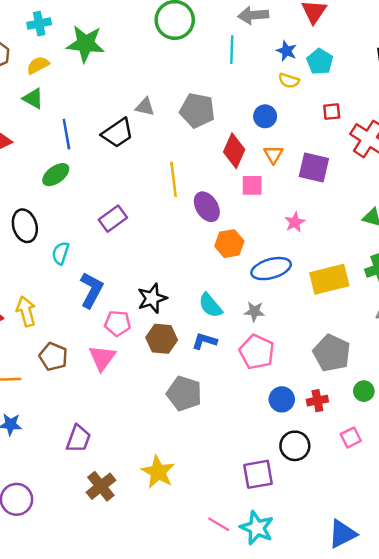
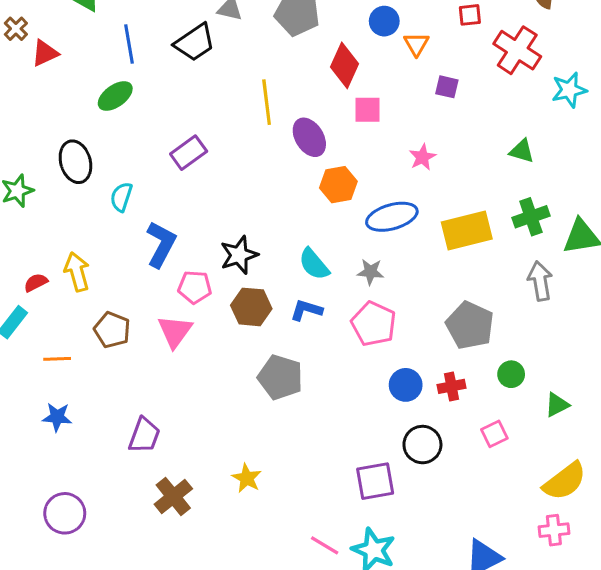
orange triangle: (273, 154) -> (416, 44), moved
purple square: (314, 167) -> (447, 87), size x0.6
yellow star: (158, 472) -> (247, 478), size x0.7

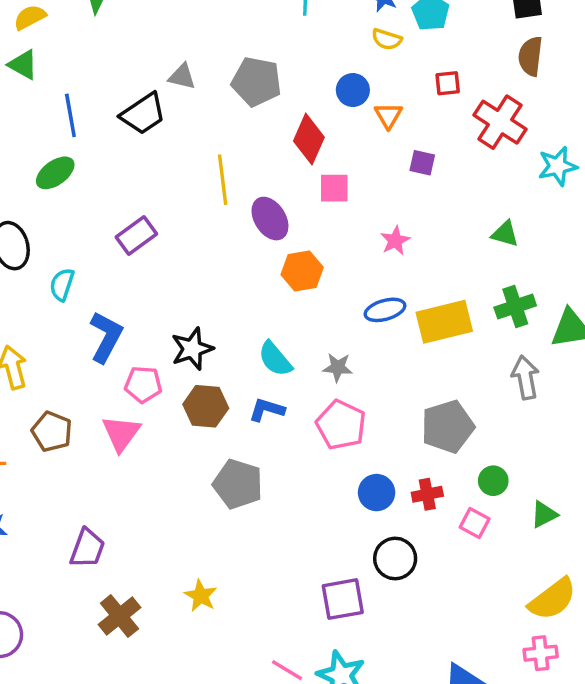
blue ellipse: (392, 217) -> (385, 310), moved, size x0.7
gray pentagon: (470, 325) -> (448, 427), turned 30
pink square: (494, 434) -> (475, 523), moved, turned -36

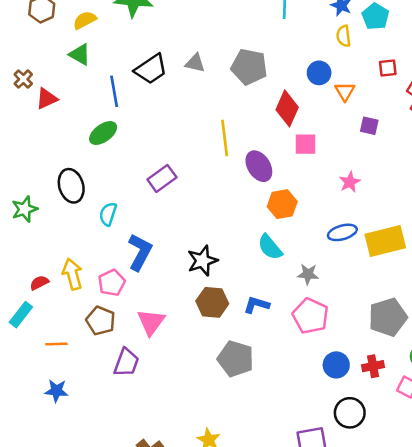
yellow semicircle: (387, 39) -> (344, 36), turned 65
black trapezoid: (143, 114) -> (151, 69), moved
cyan semicircle: (275, 359) -> (270, 247), moved
pink pentagon: (143, 384) -> (112, 283), moved, turned -30
purple trapezoid: (87, 548) -> (126, 362), moved

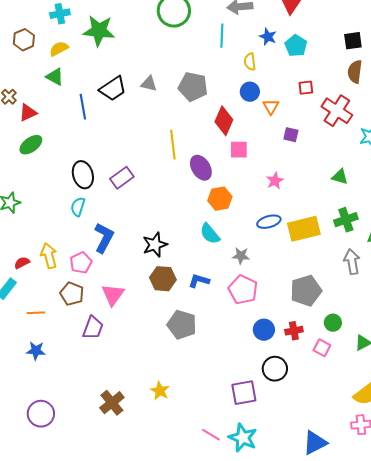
yellow semicircle: (344, 36) -> (250, 62), moved
green ellipse: (103, 133) -> (31, 145), moved
black ellipse: (71, 186) -> (83, 175), moved

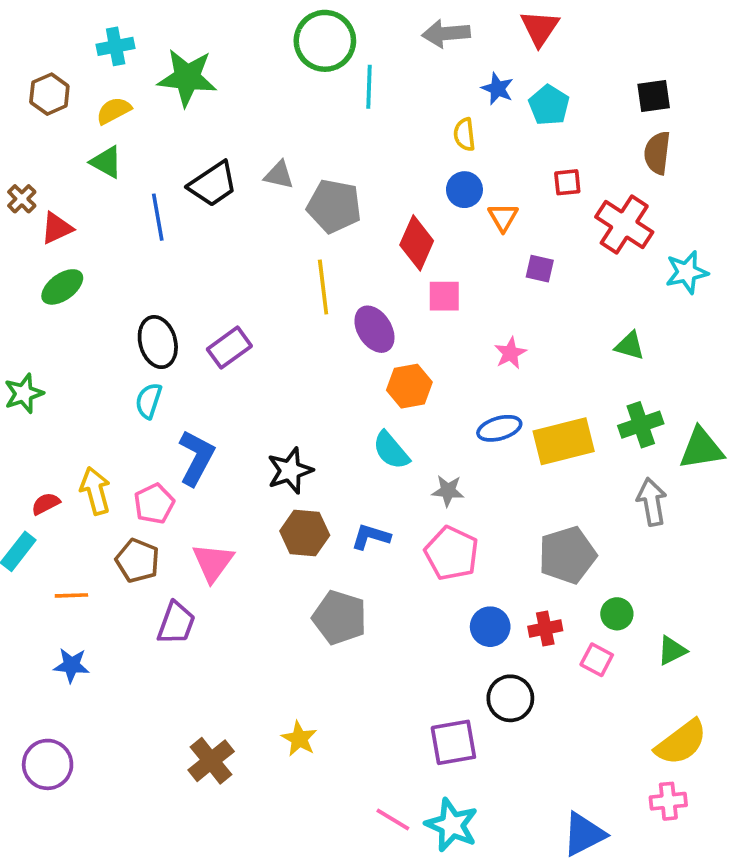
cyan line: (222, 36) -> (369, 87), moved
gray pentagon: (193, 87) -> (334, 206), moved
purple circle: (41, 414) -> (48, 764), moved

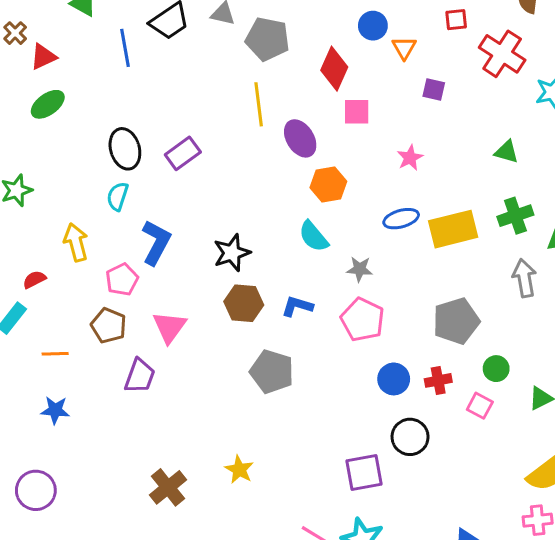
yellow arrow: (95, 491) -> (76, 242), moved

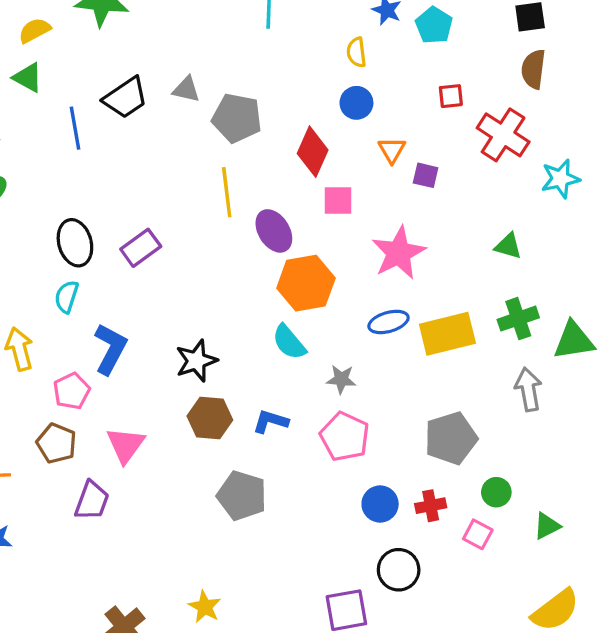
orange triangle: (404, 48) -> (392, 150), moved
pink star: (410, 158) -> (399, 253), size x1.8
orange hexagon: (328, 184) -> (306, 283), size x1.4

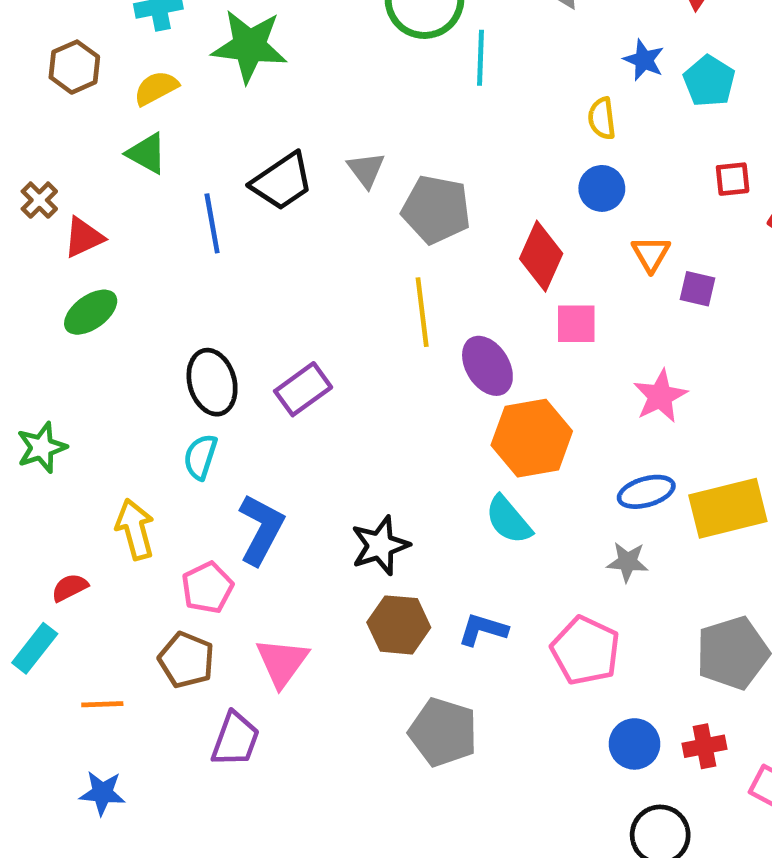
gray triangle: (186, 89) -> (366, 170), turned 40
pink star: (399, 253) -> (660, 396), size x0.7
gray star: (341, 379) -> (628, 562), moved

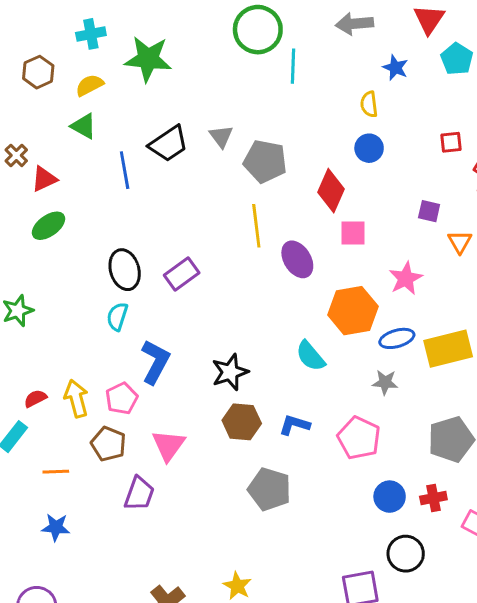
cyan pentagon: (709, 81) -> (457, 59), moved
orange triangle: (651, 254) -> (460, 242), moved
orange hexagon: (532, 438) -> (353, 311), moved
yellow arrow: (135, 529) -> (76, 398), moved

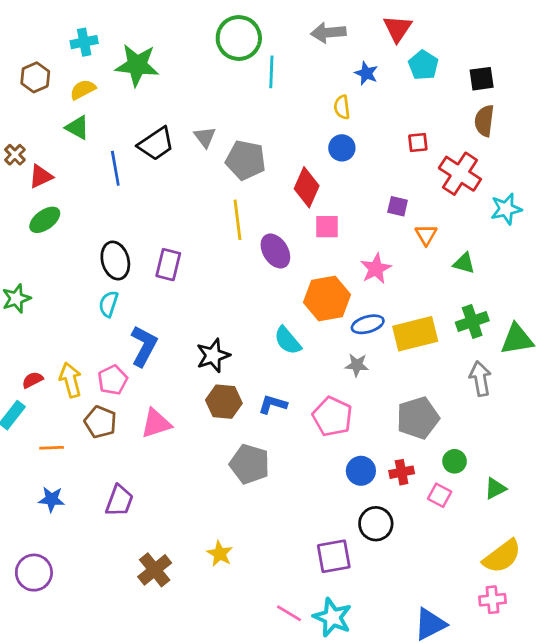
purple rectangle: (182, 274) -> (168, 265), turned -40
pink triangle: (169, 445) -> (156, 423), turned 36
purple trapezoid: (139, 494) -> (119, 501), moved

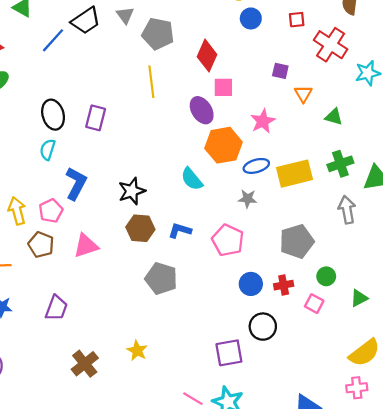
blue circle: (342, 148) -> (251, 18), moved
blue line: (115, 168) -> (53, 40), turned 52
purple ellipse: (275, 251) -> (202, 110), moved

